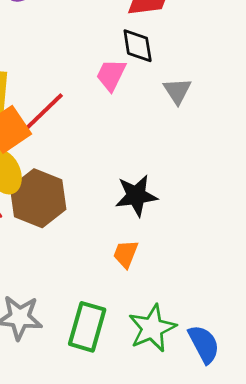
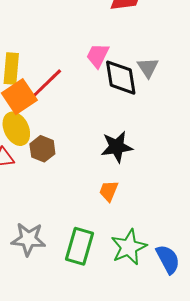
black diamond: (138, 46) -> (121, 78), moved, size x1.4
brown hexagon: (38, 198) -> (42, 149), size x0.6

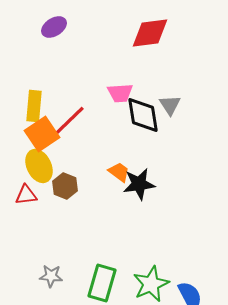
pink trapezoid: (98, 55) -> (120, 93), turned -120
orange trapezoid: (109, 191) -> (119, 172), moved, turned 105
gray star: (28, 239) -> (51, 276), size x0.7

